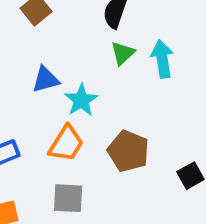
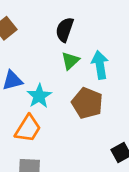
brown pentagon: (128, 151) -> (87, 103), moved

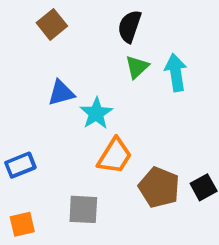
brown pentagon: (87, 103) -> (159, 187), moved
orange trapezoid: (28, 128) -> (115, 156), moved

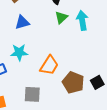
blue triangle: (61, 93) -> (22, 22), moved
cyan star: (96, 113) -> (19, 52), moved, turned 30

